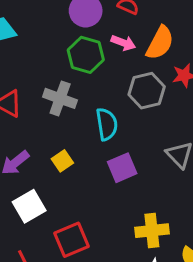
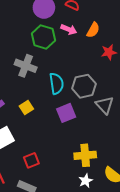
orange semicircle: (160, 43) -> (93, 30), size x0.7
gray hexagon: (147, 91) -> (84, 86), moved
red square: (72, 240) -> (31, 160), size x0.7

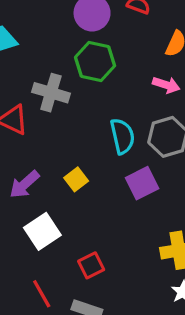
pink arrow: (69, 29) -> (166, 85), moved
gray cross: (26, 66) -> (51, 93), moved

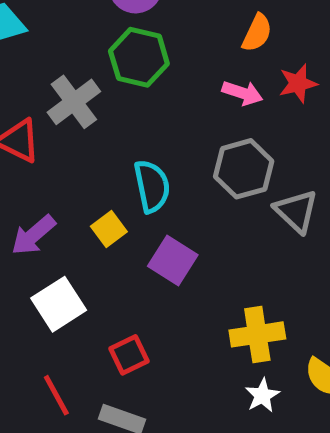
gray cross: (51, 93) -> (74, 102), turned 36
cyan semicircle: (122, 136) -> (152, 186), moved
purple square: (142, 183) -> (173, 260), moved, turned -32

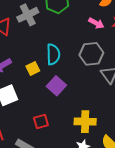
red square: (129, 355) -> (41, 121), moved

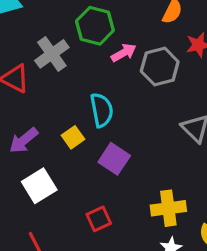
pink arrow: (96, 23) -> (124, 53), moved, turned -49
gray hexagon: (91, 54) -> (160, 67), moved

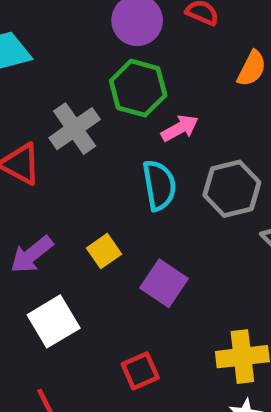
gray hexagon: (160, 67) -> (232, 189), moved
cyan semicircle: (102, 110) -> (159, 185), moved

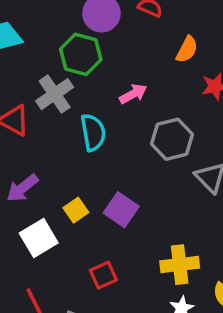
green hexagon: (138, 88) -> (81, 54), moved
cyan semicircle: (159, 185) -> (93, 132), moved
yellow square: (104, 251) -> (76, 210), moved

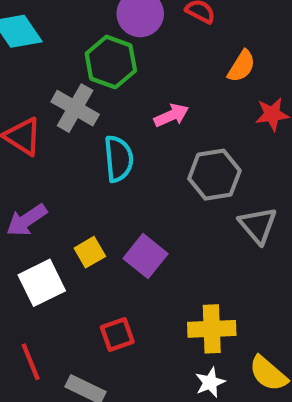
gray cross: (55, 94) -> (75, 108), turned -30

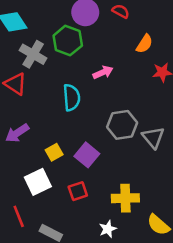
gray cross: (75, 108) -> (33, 54), moved
gray hexagon: (214, 175) -> (122, 125), moved
white square: (42, 283) -> (38, 182), moved
red square: (117, 334) -> (78, 191), moved
white star: (210, 382) -> (108, 229), moved

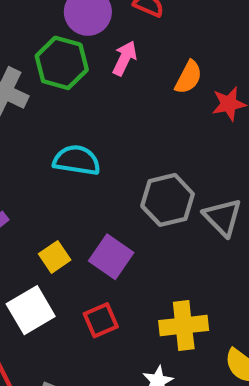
orange semicircle: (144, 44) -> (189, 77), moved
pink arrow: (103, 72) -> (125, 58), moved, turned -36
cyan semicircle: (72, 97) -> (77, 160), turned -72

